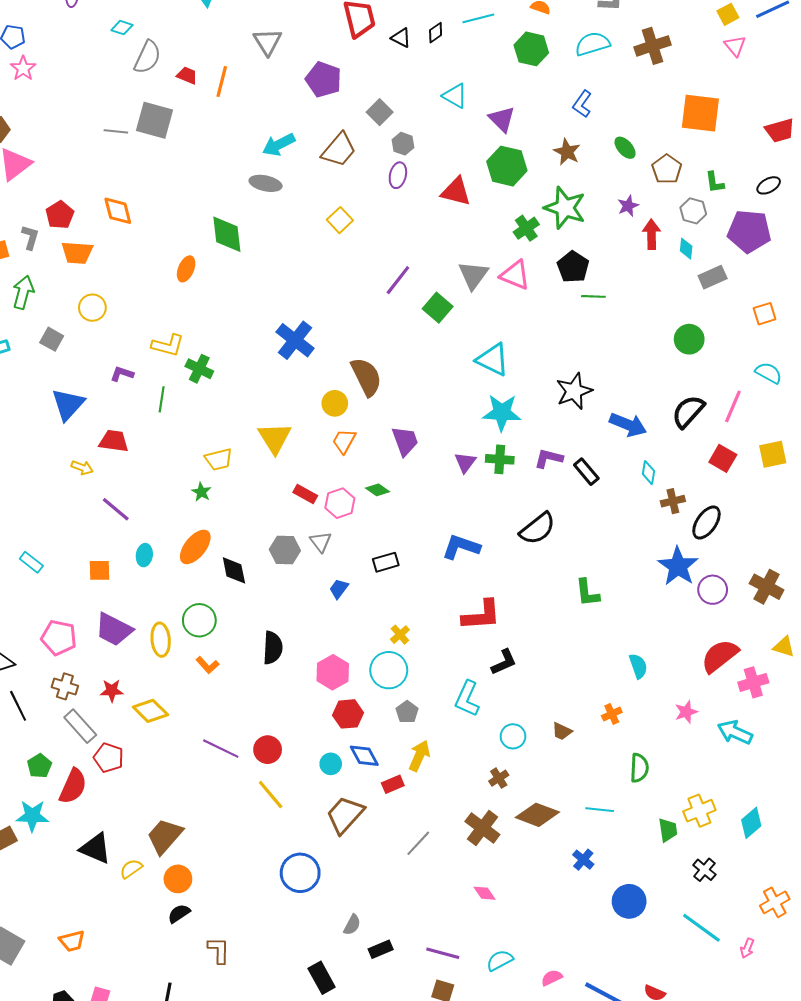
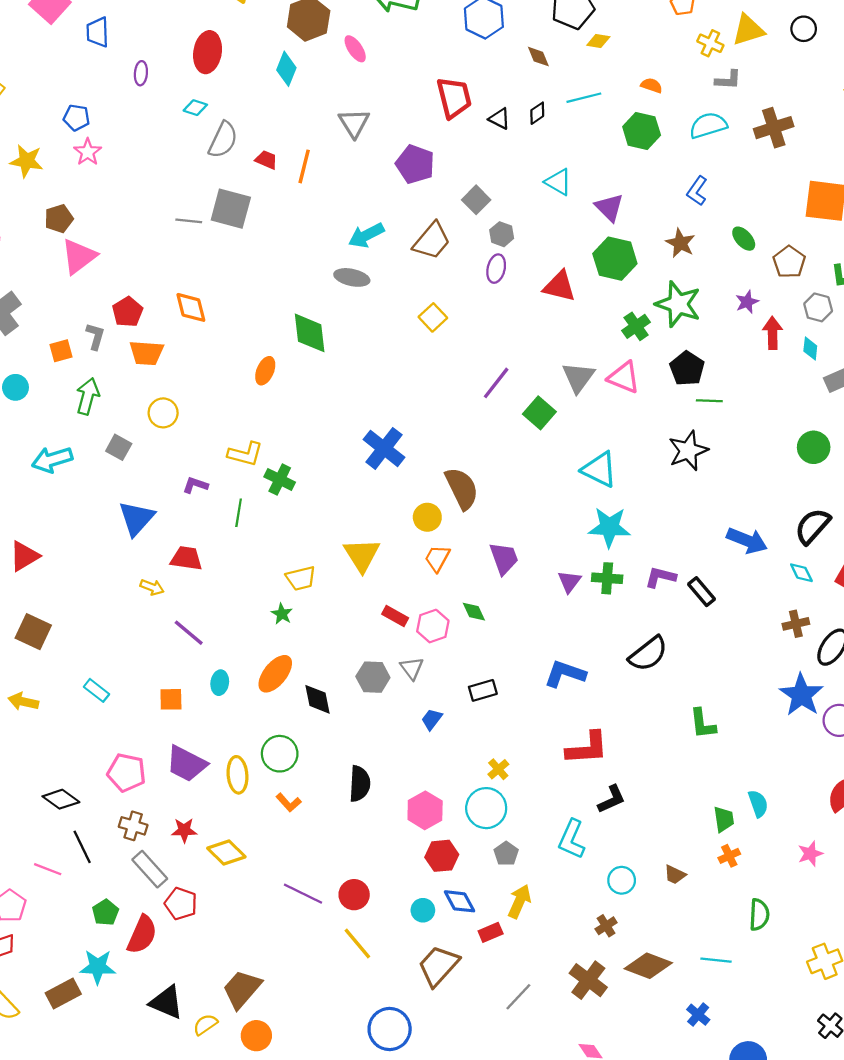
black star: (574, 391) -> (688, 451), moved
cyan diamond: (648, 473) -> (801, 573), moved, turned -35
green diamond: (378, 490) -> (474, 612), turned 30
green trapezoid: (668, 830) -> (724, 819), moved

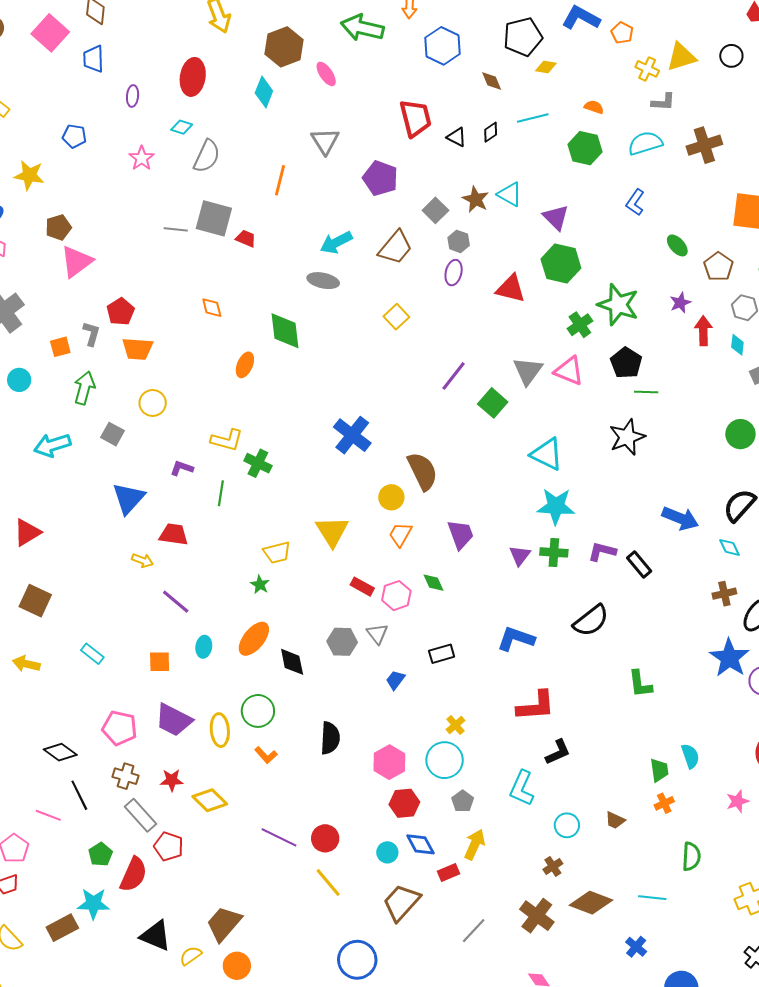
pink star: (88, 152) -> (142, 158), moved
red trapezoid: (266, 160) -> (246, 238), moved
brown star: (680, 243) -> (476, 199), moved
orange diamond: (191, 307) -> (212, 308), moved, size x0.7

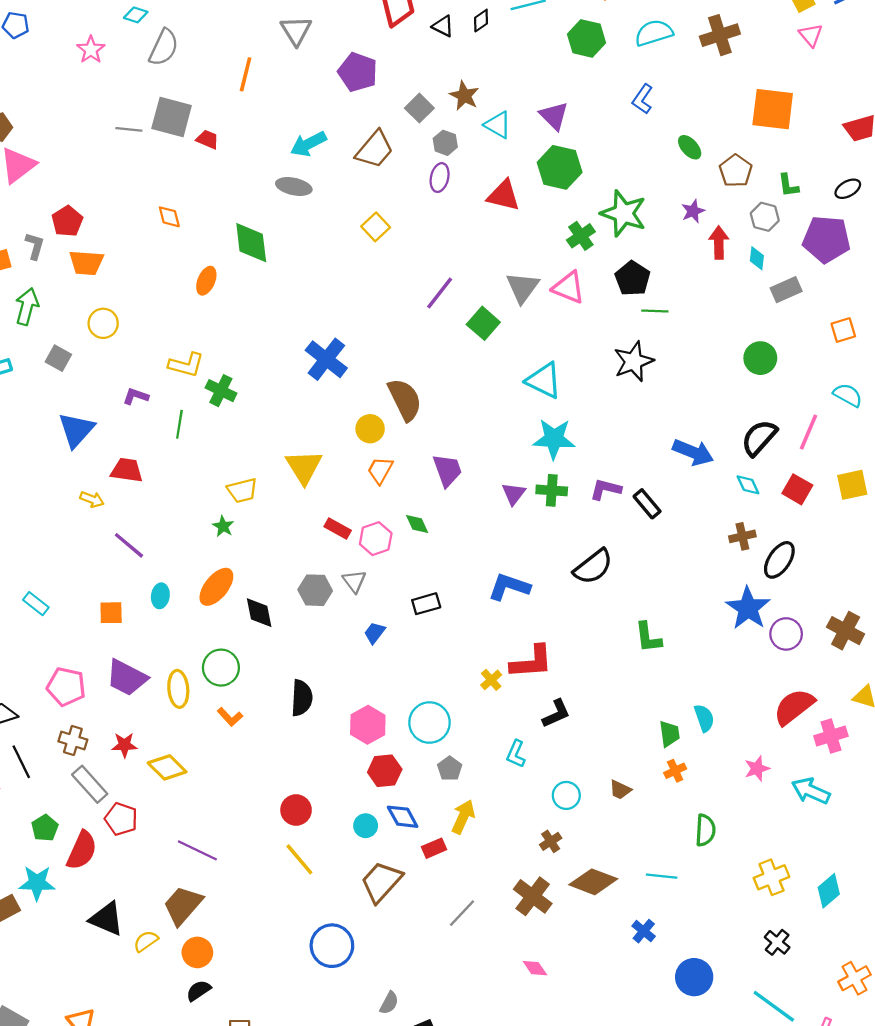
cyan triangle: (510, 194) -> (498, 125), moved
yellow cross: (456, 725) -> (491, 680), moved
cyan L-shape: (522, 788) -> (516, 754), size x0.7
purple line: (279, 837) -> (197, 850), moved

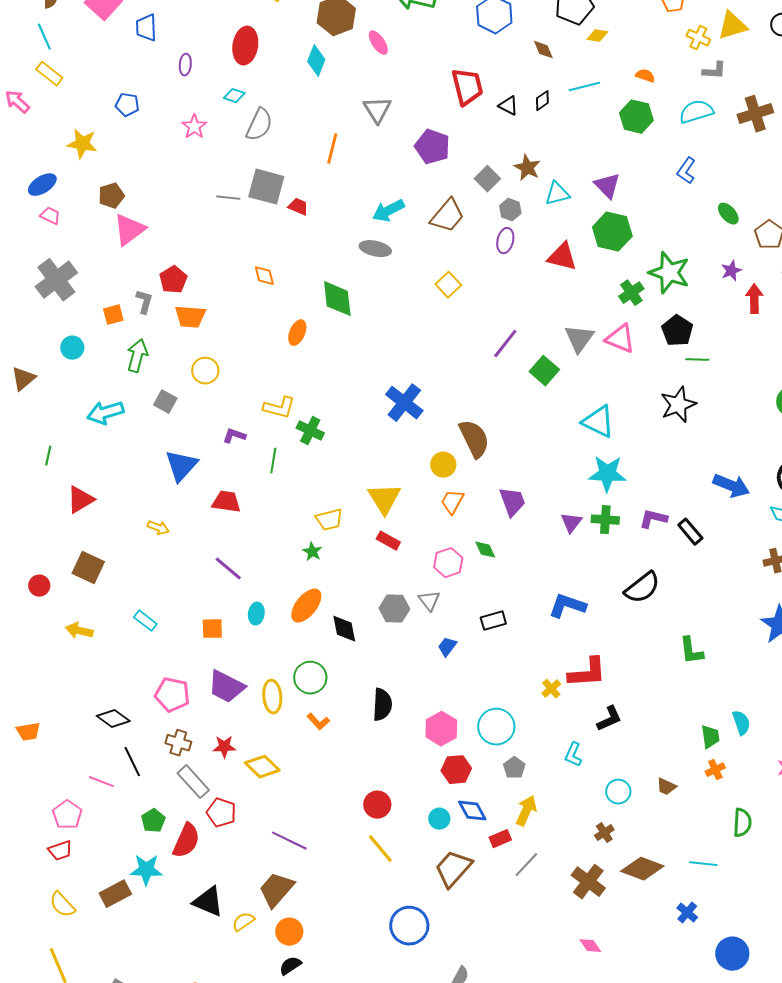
cyan triangle: (498, 125) -> (557, 194), turned -44
yellow arrow: (92, 499) -> (158, 528), moved
red rectangle: (338, 529) -> (388, 541), moved
gray line: (462, 913) -> (526, 865), moved

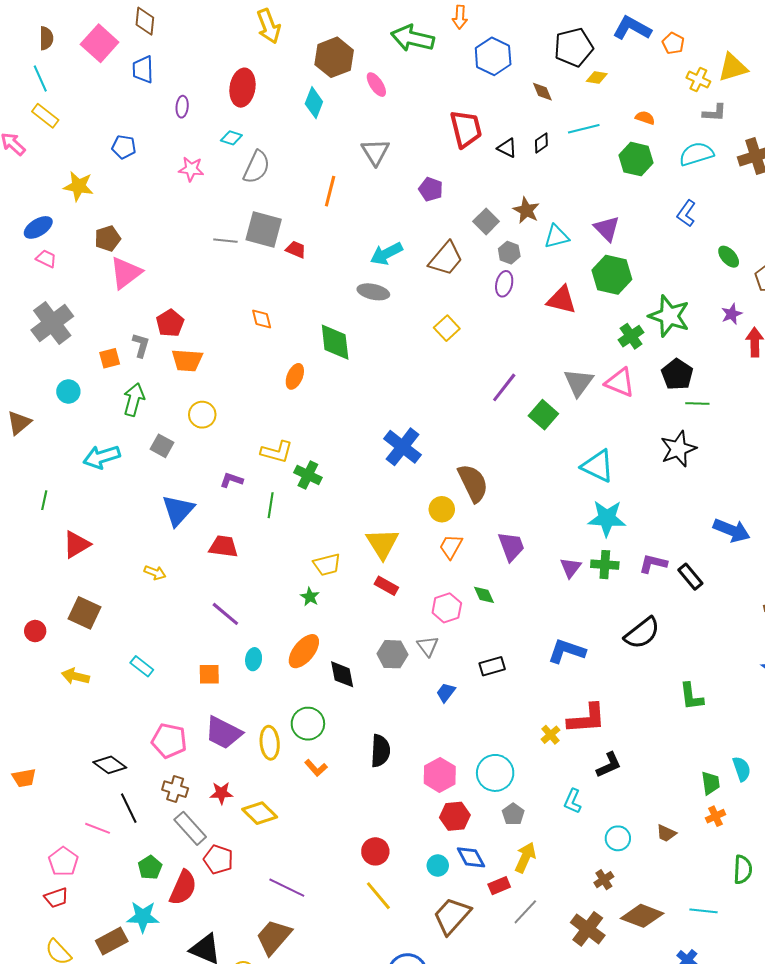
pink star: (194, 127) -> (191, 169), turned -30
purple pentagon: (432, 147) -> (431, 189), size x0.7

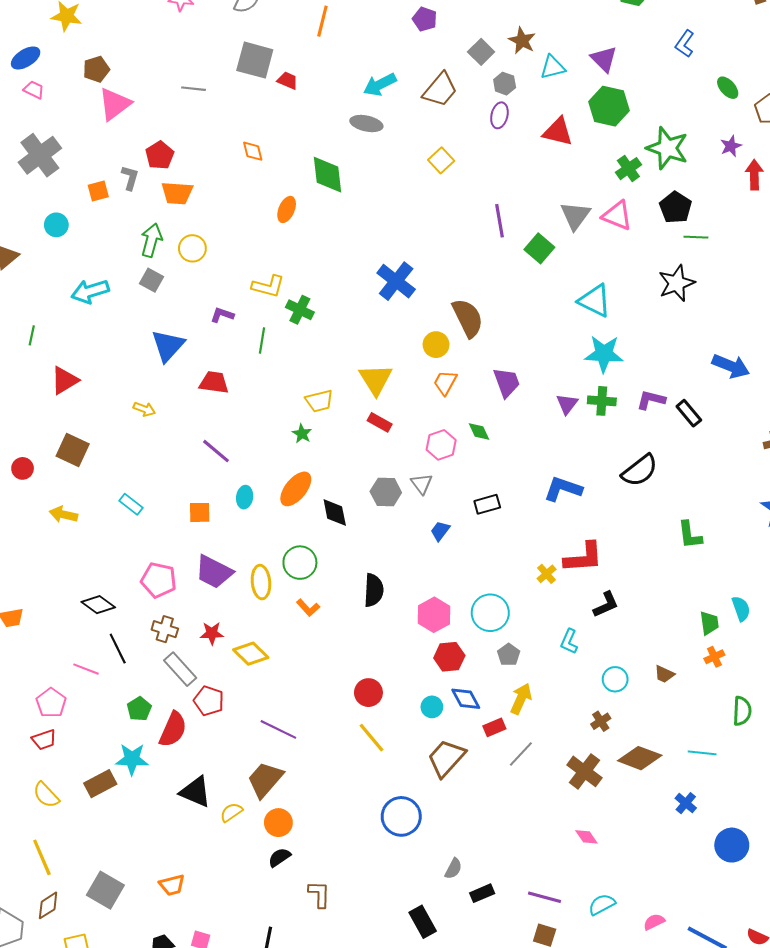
gray line: (225, 241) -> (193, 89), moved
purple line: (504, 387) -> (499, 221), turned -48
green arrow: (134, 400) -> (151, 240), moved

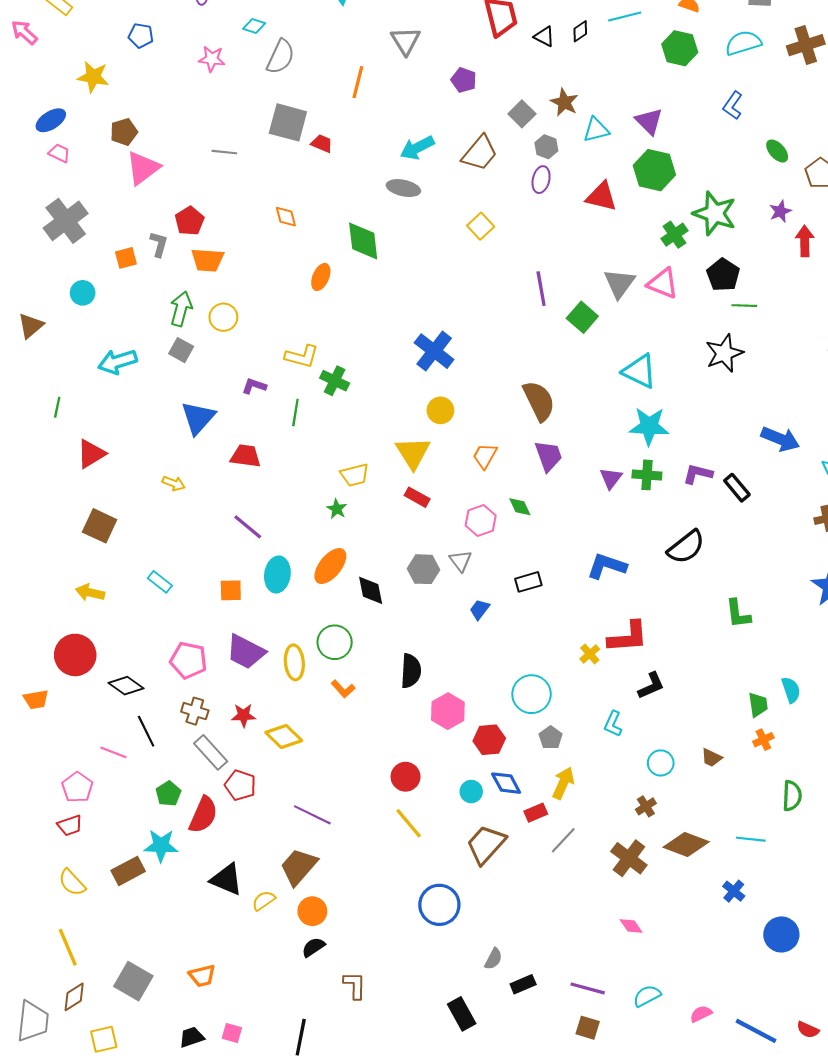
brown semicircle: (468, 318) -> (539, 401), moved
yellow circle: (436, 345) -> (440, 410), moved
red circle: (23, 468) -> (75, 655), moved, size x1.8
cyan ellipse: (245, 497) -> (277, 574), size x1.5
pink hexagon: (434, 615) -> (448, 711), moved

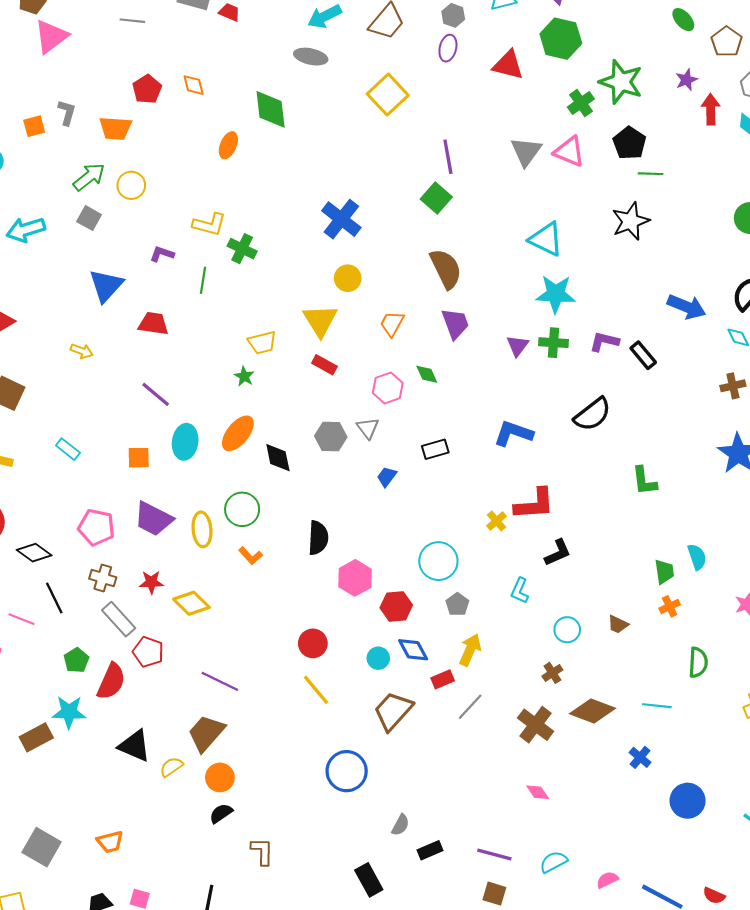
red pentagon: (190, 221) -> (147, 89), moved
yellow square: (481, 226) -> (388, 95), size x1.5
green arrow: (181, 309) -> (89, 177), turned 36
green square: (582, 317) -> (436, 198), moved

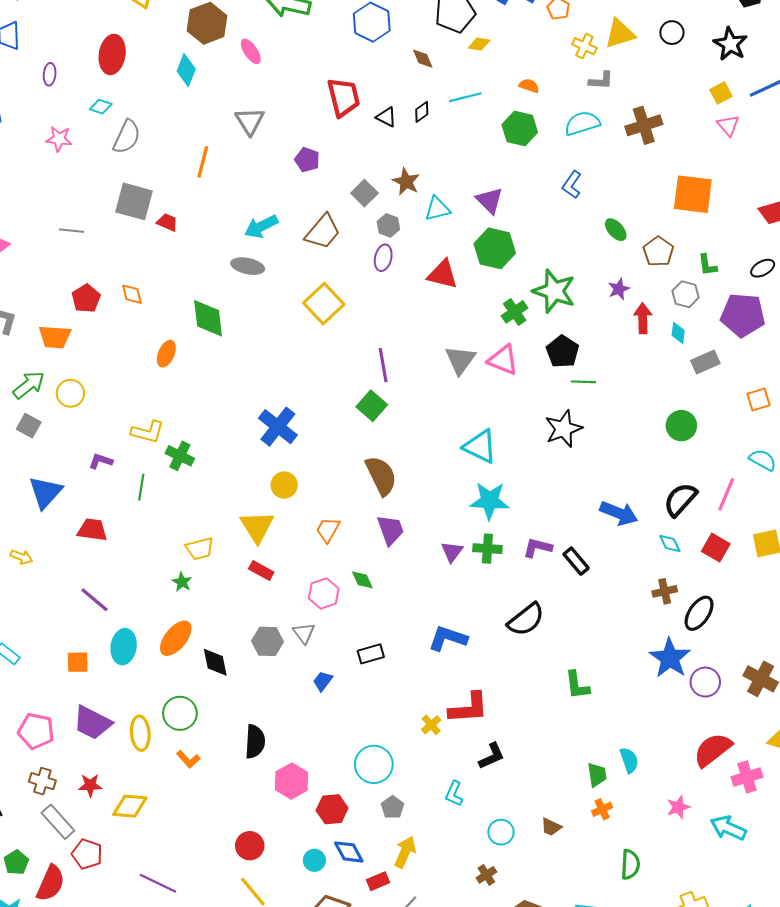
yellow diamond: (191, 603) -> (130, 806), turned -40

